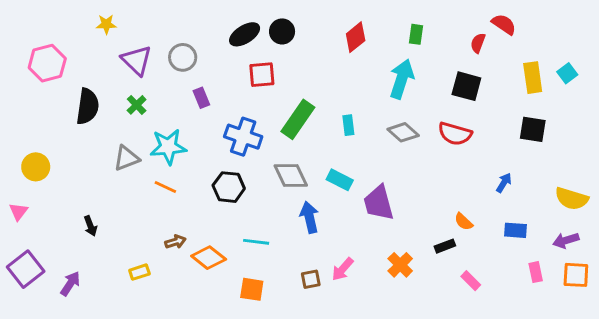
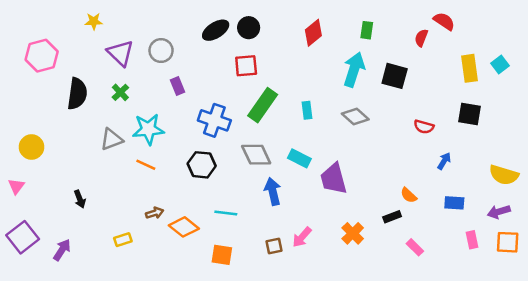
red square: (262, 75) -> (246, 66), moved
black square: (466, 86) -> (395, 76), moved
red semicircle: (455, 134) -> (424, 127), moved, size x0.7

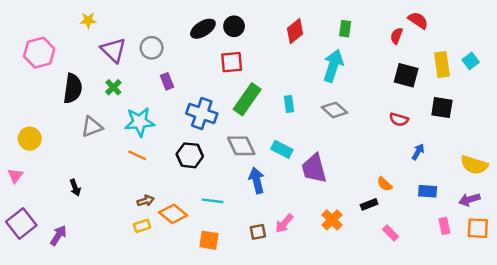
black square: (395, 76) -> (406, 75), moved
gray triangle: (111, 139) -> (92, 127), moved
yellow rectangle: (123, 240) -> (142, 226), moved

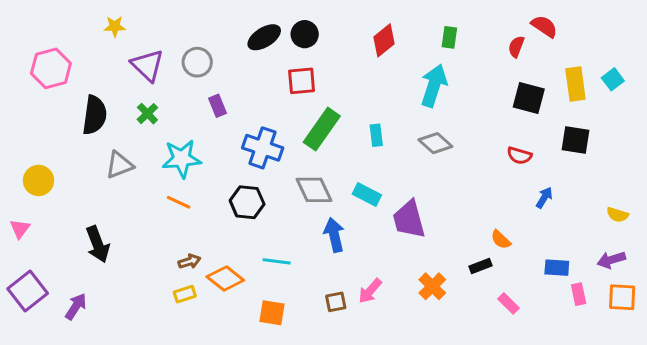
yellow semicircle: (474, 165) -> (617, 215), size x0.6
black arrow: (75, 188) -> (98, 244), size x1.6
blue rectangle: (428, 191) -> (557, 268), moved

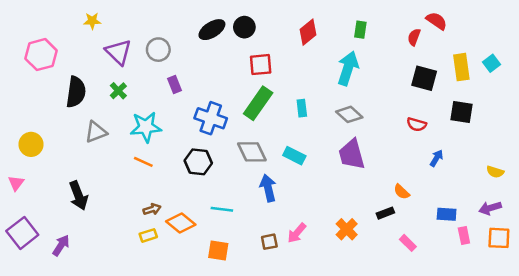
red square: (302, 81) -> (261, 65), moved
purple trapezoid: (409, 219) -> (352, 154), moved

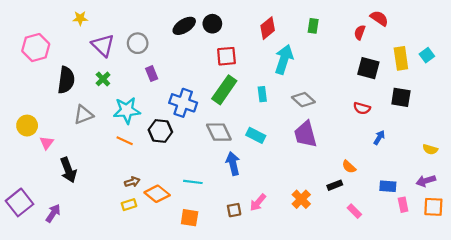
cyan arrow: (348, 68) -> (284, 59), moved
black hexagon: (198, 162) -> (160, 131), moved
pink triangle: (16, 183) -> (47, 143), moved

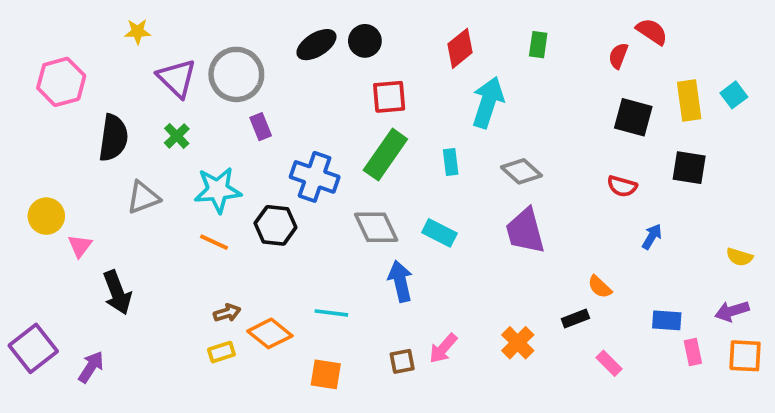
gray circle: (138, 43) -> (236, 74), size x1.5

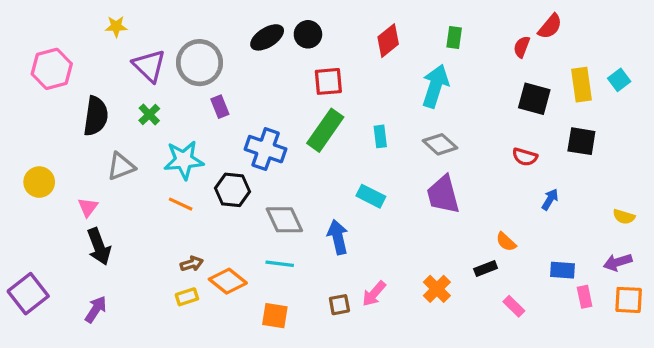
red semicircle: (652, 32) -> (550, 26), turned 96
cyan arrow: (488, 102) -> (435, 86), moved
gray diamond: (376, 227) -> (284, 220), moved
pink triangle: (80, 246) -> (88, 207), moved
purple arrow: (91, 367) -> (96, 309), moved

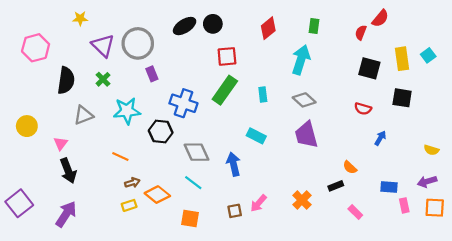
orange line: (181, 204) -> (120, 157), moved
cyan line: (280, 264) -> (193, 183), turned 30
purple arrow: (96, 309) -> (66, 214), size x1.4

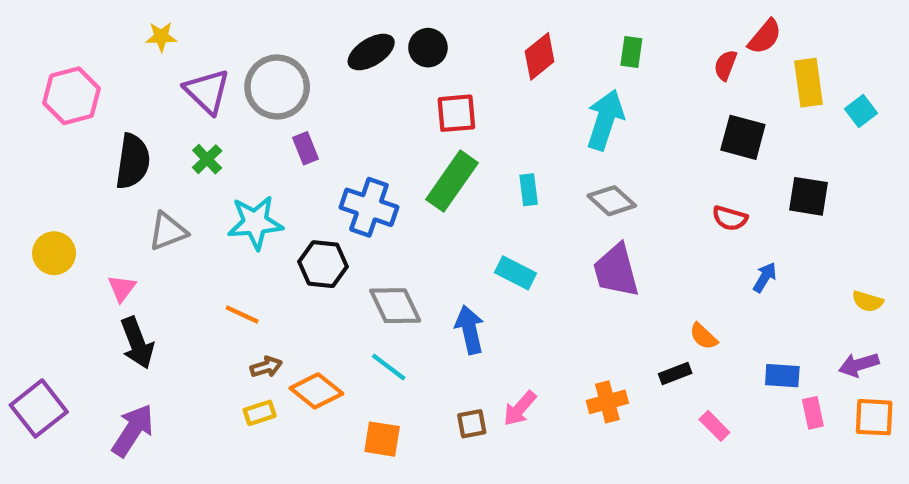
yellow rectangle: (402, 59) -> (809, 83), moved
orange cross: (302, 200) -> (607, 402), turned 30

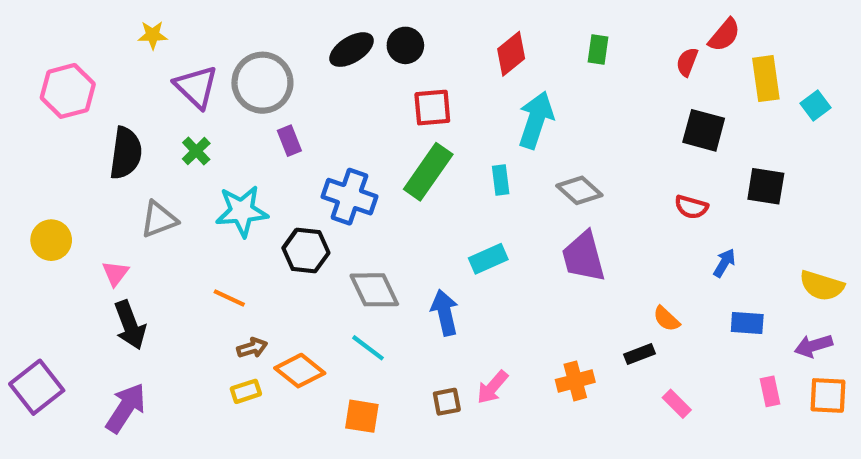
cyan arrow: (605, 120) -> (536, 120), moved
cyan rectangle: (515, 273) -> (488, 259), turned -51
yellow semicircle: (868, 301) -> (822, 286), size x1.5
blue rectangle: (782, 376) -> (747, 323), moved

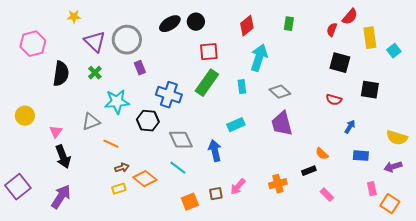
gray triangle: (159, 219) -> (91, 122), moved
orange square: (828, 395) -> (390, 204), moved, turned 30
orange square: (362, 416) -> (190, 202), moved, turned -30

